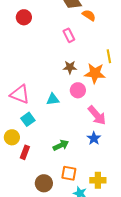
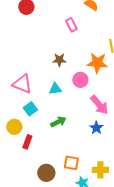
brown star: (70, 67) -> (59, 60), moved
green arrow: (61, 145) -> (58, 122), moved

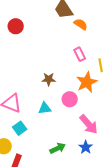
pink rectangle: (71, 25) -> (80, 54), moved
orange star: (97, 63) -> (87, 82), turned -30
green arrow: (58, 122) -> (58, 148), moved

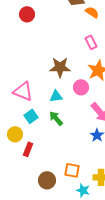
brown star: (49, 79) -> (60, 67), size x1.5
green arrow: (58, 148) -> (56, 118), moved, turned -105

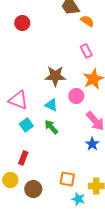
cyan triangle: (56, 96) -> (51, 105), turned 32
yellow circle: (15, 134) -> (10, 180), moved
brown circle: (47, 180) -> (33, 189), moved

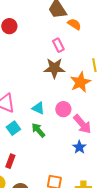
pink rectangle: (86, 51) -> (58, 45), moved
brown star: (55, 76) -> (54, 68), moved
pink circle: (76, 96) -> (63, 109), moved

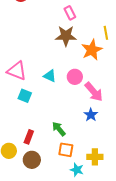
cyan square: (13, 128) -> (25, 96), turned -32
green arrow: (38, 130) -> (59, 129), moved
red rectangle: (10, 161) -> (29, 137), moved

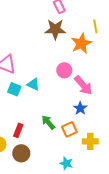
cyan triangle: (50, 76) -> (33, 84), moved
orange square: (66, 150) -> (69, 129), moved, turned -35
yellow cross: (95, 157) -> (90, 141), moved

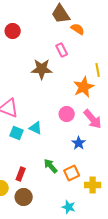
brown star: (55, 29) -> (42, 69), moved
pink arrow: (83, 85) -> (93, 119), moved
blue star: (80, 108) -> (79, 143), moved

